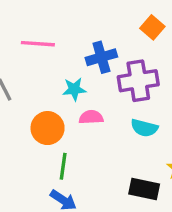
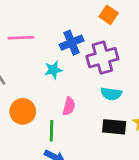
pink semicircle: (91, 117) -> (69, 106), moved, turned 114
orange circle: (48, 128) -> (23, 111), moved
black rectangle: (144, 189) -> (114, 127), moved

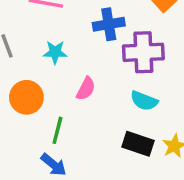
cyan star: (53, 70) -> (55, 52), moved
pink semicircle: (69, 106) -> (86, 89), moved

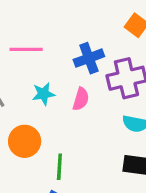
pink semicircle: (86, 89) -> (81, 99), moved

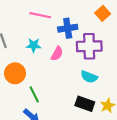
pink line: (26, 49) -> (40, 15), moved
green line: (59, 167) -> (34, 94), turned -42

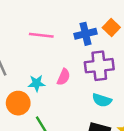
blue cross: (68, 28) -> (86, 34), moved
cyan star: (34, 45) -> (37, 83), moved

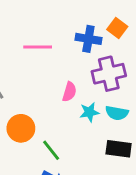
blue cross: (86, 34) -> (88, 39), turned 30
cyan star: (37, 83) -> (89, 112), moved

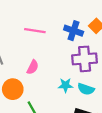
pink semicircle: (69, 92) -> (33, 67), moved

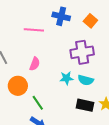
blue cross: (74, 31) -> (61, 16), moved

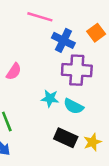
blue cross: (61, 16) -> (63, 40), moved
pink line: (34, 30) -> (40, 17), moved

